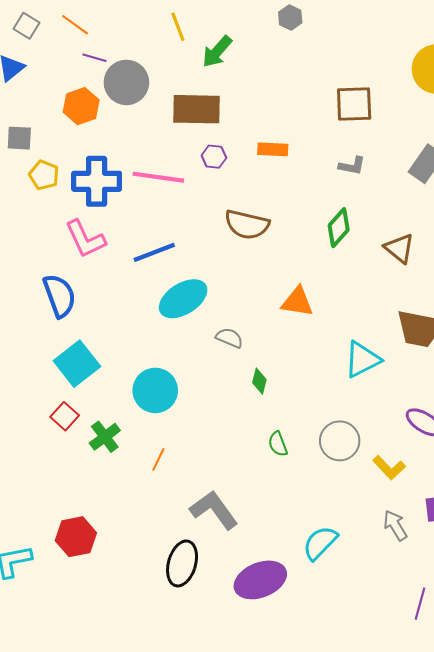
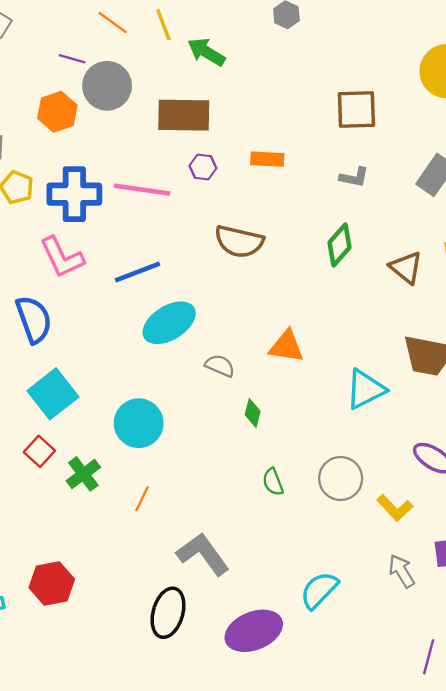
orange line: (75, 25) -> (113, 23), moved
green arrow: (217, 52) -> (206, 52), turned 80
orange triangle: (297, 302) -> (286, 346), moved

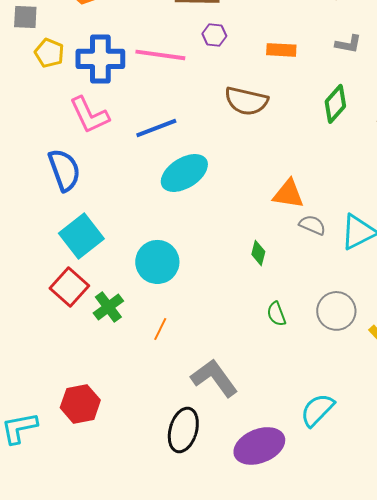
orange rectangle: (267, 159) -> (281, 50), moved
gray semicircle: (220, 366) -> (312, 225), moved
red square: (39, 451) -> (69, 287), size x1.4

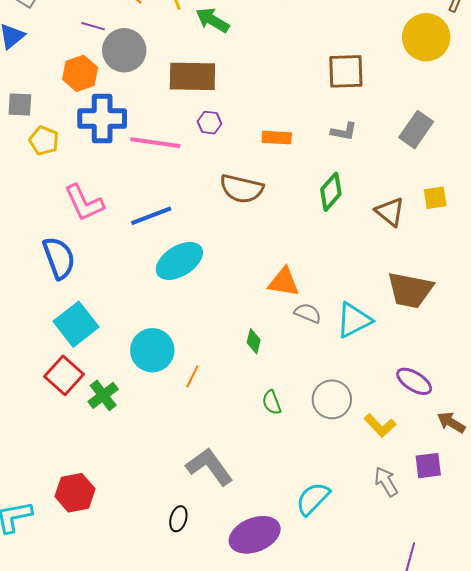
blue cross: (100, 59) -> (102, 118), moved
orange line: (160, 329) -> (192, 376), moved
black ellipse: (183, 430) -> (178, 519), size x0.6

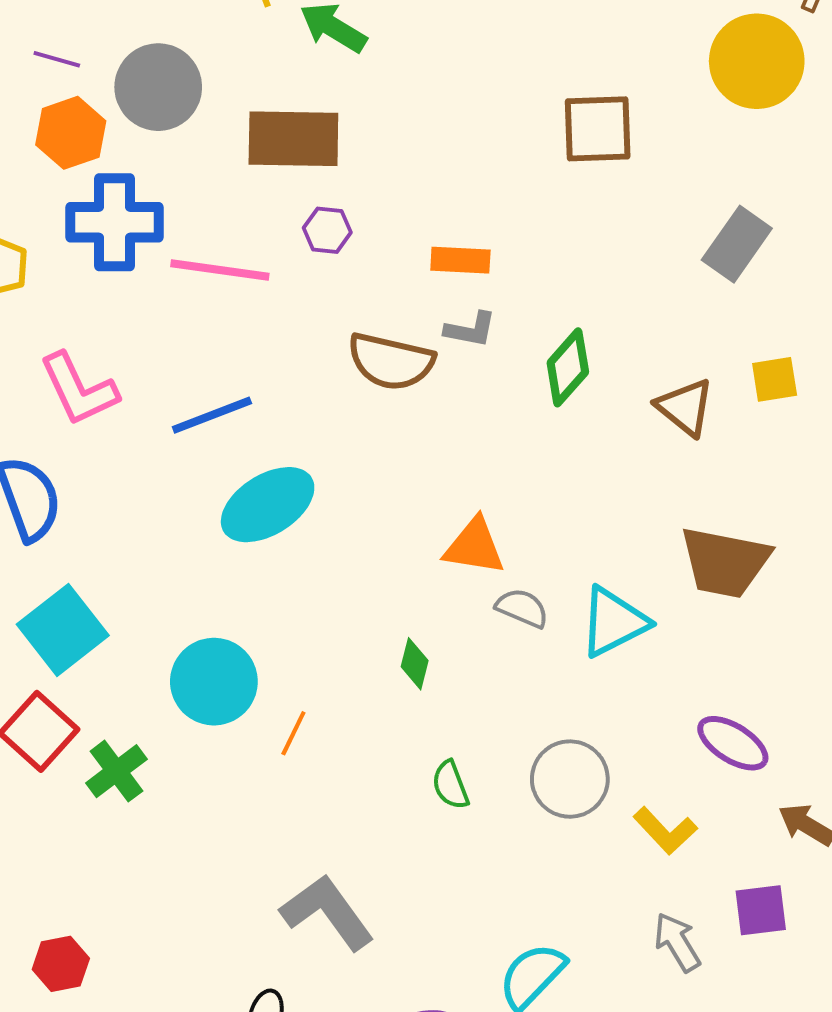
purple line: (93, 26) -> (57, 59), moved
gray L-shape: (344, 132) -> (470, 330), moved
red hexagon: (75, 493) -> (61, 964), size x0.7

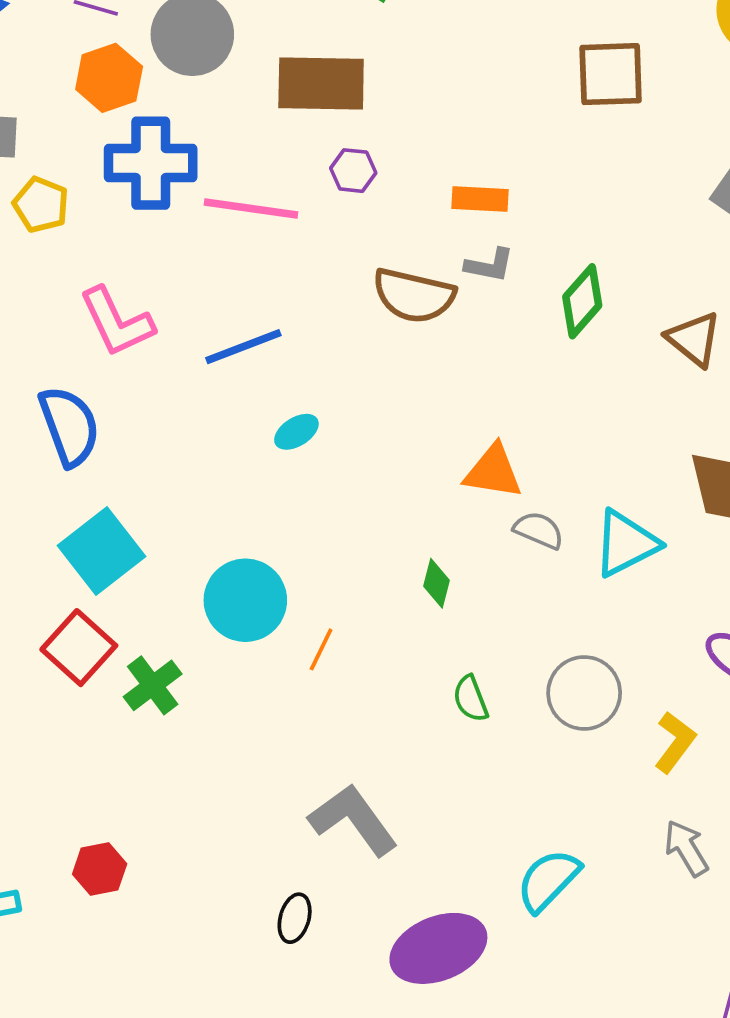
cyan ellipse: (268, 505) -> (296, 432), size x0.5
yellow L-shape: (665, 831) -> (675, 742), turned -100

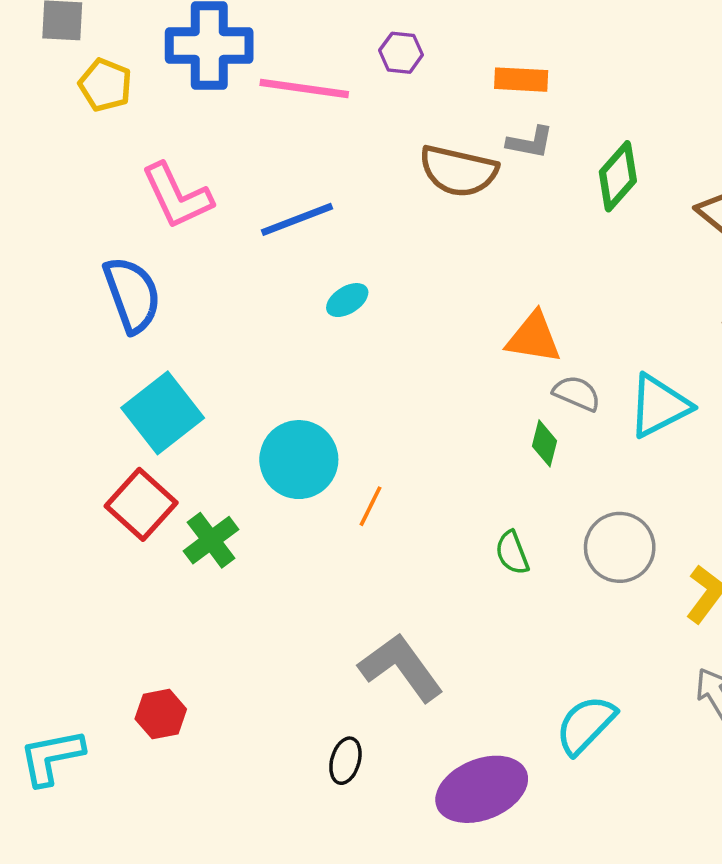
green diamond: (437, 583) -> (544, 443), moved

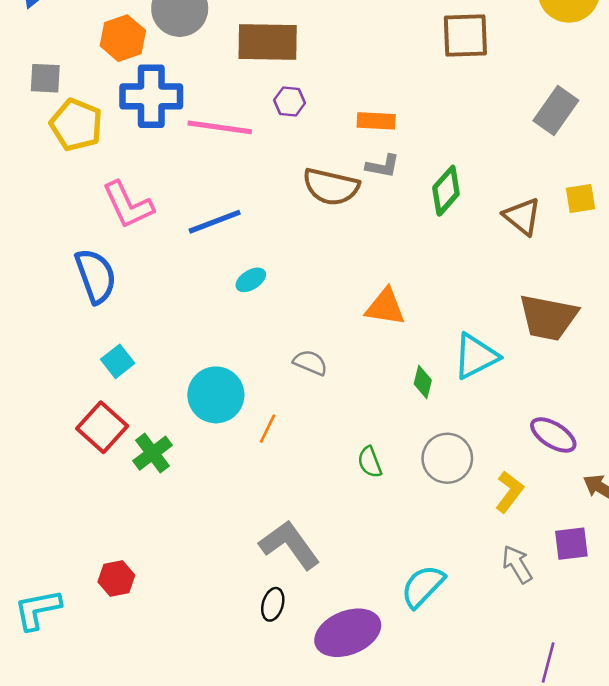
yellow pentagon: (105, 85) -> (76, 125), size x1.4
gray semicircle: (577, 393) -> (310, 363), moved
cyan square: (163, 413) -> (118, 361), size x0.6
green diamond: (544, 443) -> (423, 382), moved
black ellipse: (345, 761) -> (273, 604), moved

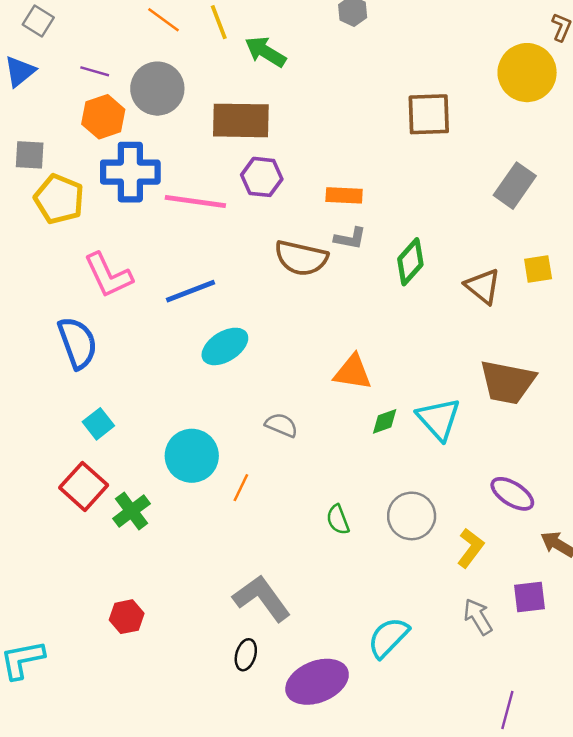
purple hexagon: (290, 101) -> (262, 177), size x1.4
cyan ellipse: (251, 280) -> (225, 346), size x1.6
cyan triangle: (476, 356) -> (439, 419), turned -45
green diamond: (423, 382) -> (385, 421), moved, turned 56
red hexagon: (116, 578) -> (127, 617), moved

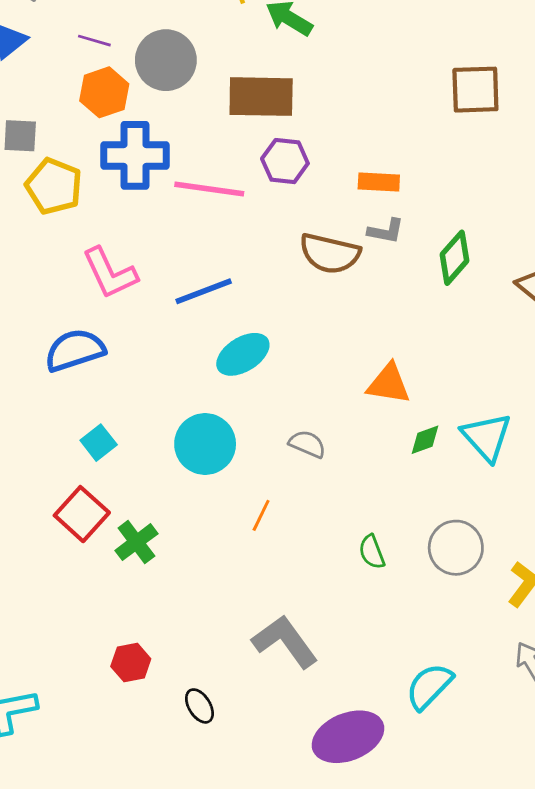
blue semicircle: (78, 343) -> (75, 350), turned -88
cyan circle: (192, 456) -> (205, 444), moved
black ellipse: (246, 655) -> (199, 706), moved, turned -48

